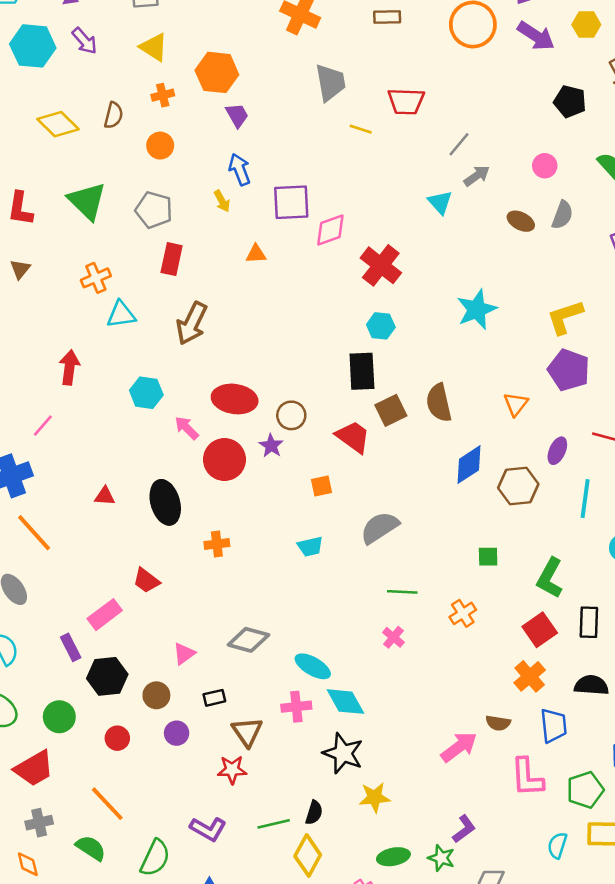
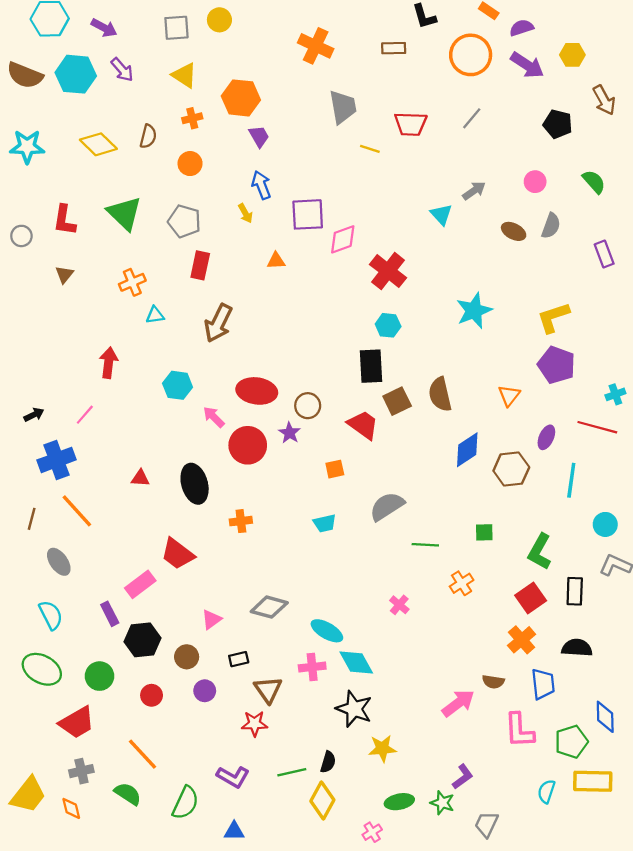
gray line: (459, 144) -> (472, 118), moved
cyan triangle: (121, 315) -> (155, 315), size x0.7
red trapezoid: (146, 581) -> (178, 554), size x1.4
green line: (402, 592) -> (425, 545), moved

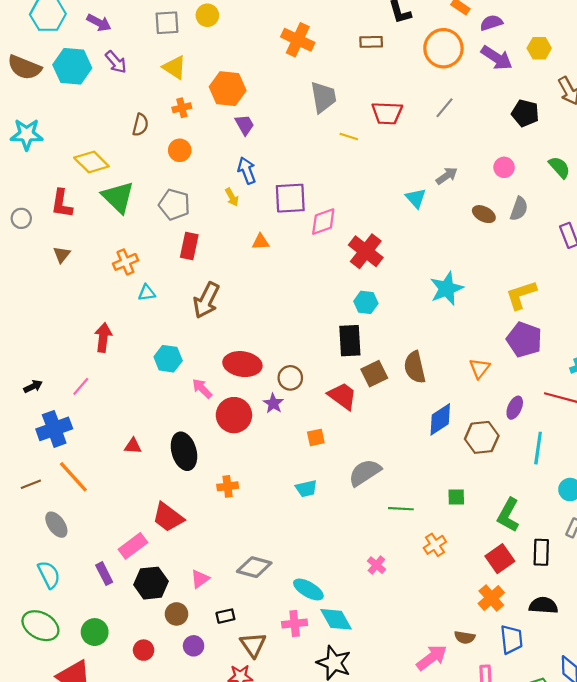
yellow diamond: (98, 144) -> (91, 162), moved
brown line: (32, 519) -> (31, 484), turned 54
black hexagon: (142, 640) -> (151, 583), moved

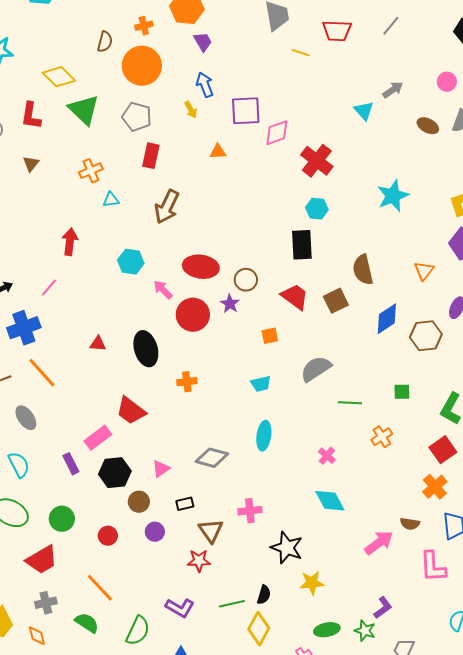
orange circle: (180, 150) -> (142, 66), size x1.8
brown square: (374, 374) -> (336, 301), moved
cyan ellipse: (308, 589) -> (264, 436), moved, turned 68
cyan diamond: (336, 619) -> (330, 501), moved

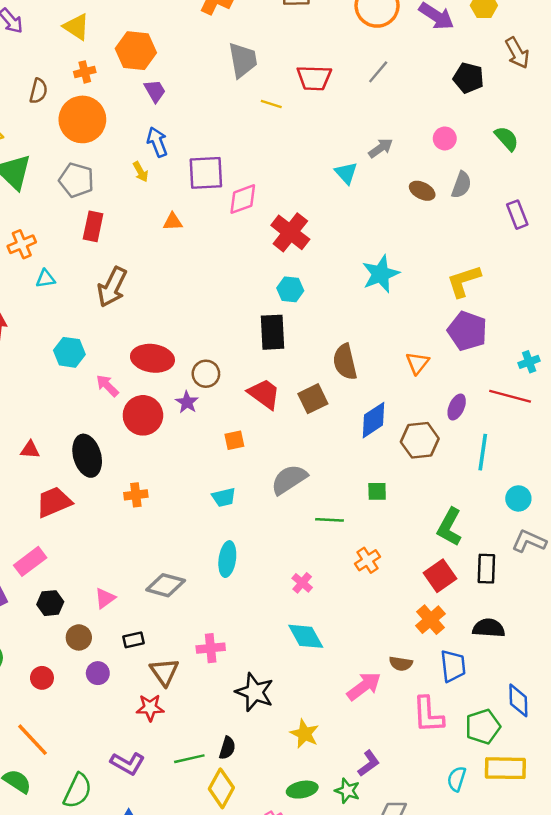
green square: (402, 392) -> (377, 491), moved
red trapezoid: (131, 411) -> (54, 502), moved, turned 120
black hexagon: (115, 473) -> (50, 603), size x0.7
yellow star: (312, 583) -> (305, 734), moved, turned 30

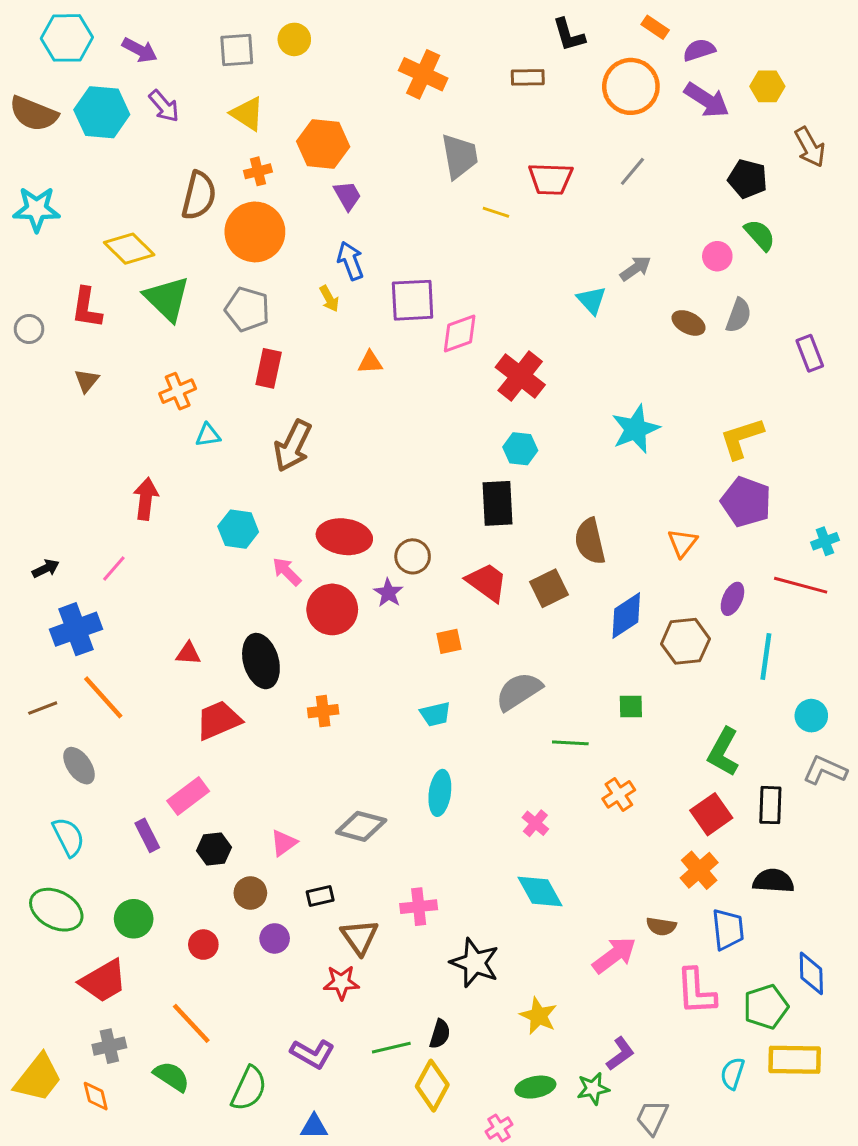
brown semicircle: (38, 91) -> (199, 196), size x1.5
green semicircle: (507, 138) -> (760, 235), moved
green star: (347, 791) -> (593, 1089), turned -30

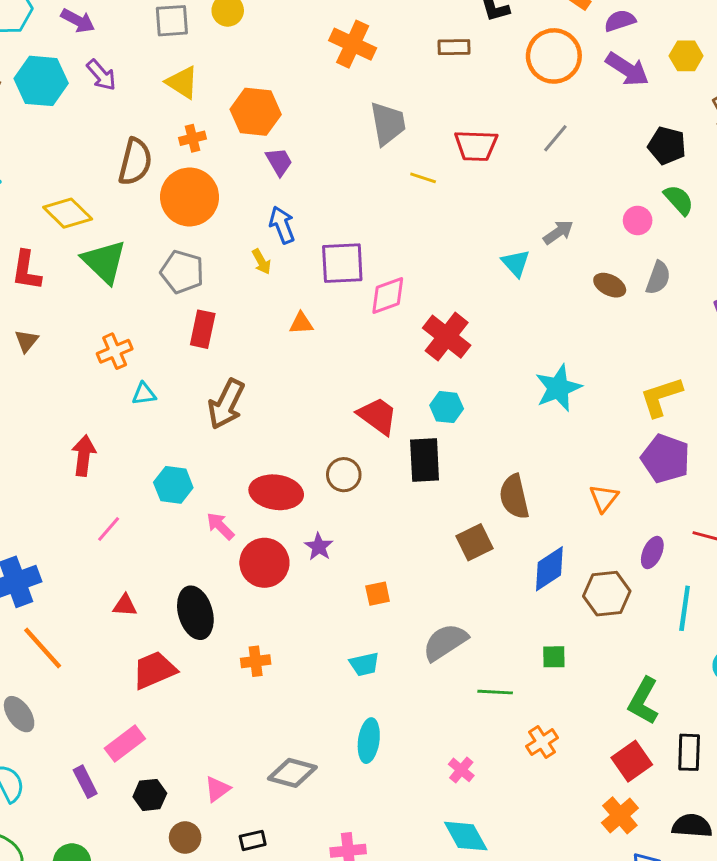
brown circle: (413, 556) -> (344, 475), moved
pink line: (114, 569) -> (109, 529), moved
red trapezoid: (487, 582) -> (378, 416), moved

